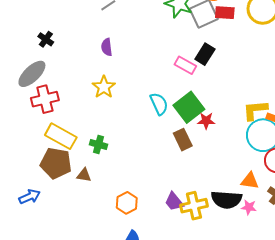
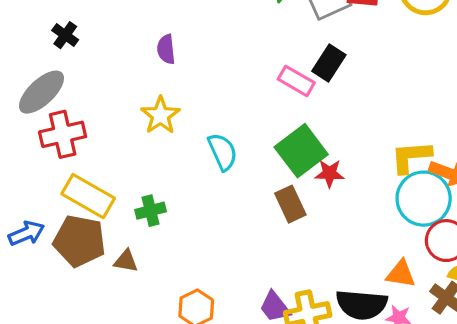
cyan semicircle: (159, 104) -> (223, 152), moved
green cross: (99, 144) -> (151, 211), turned -30
blue arrow: (30, 197) -> (26, 233), moved

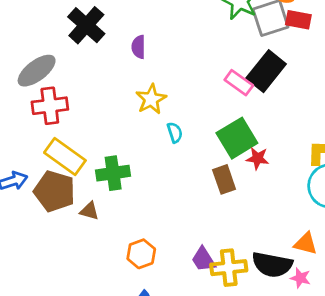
black cross: (65, 35) -> (86, 25), moved, size x1.8
black rectangle: (329, 63) -> (266, 71), size x1.4
yellow star: (160, 115) -> (151, 99), moved
cyan semicircle: (223, 152) -> (175, 133), size x0.7
green cross: (151, 211) -> (113, 173), size x1.4

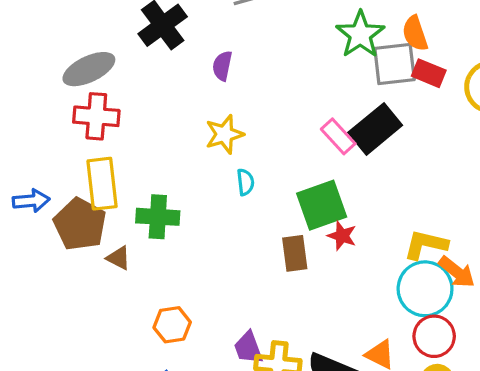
yellow rectangle: (65, 157) -> (102, 184), turned 36

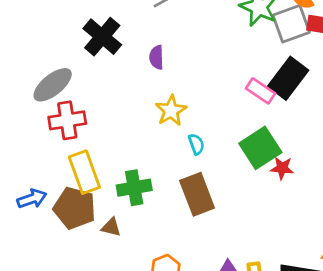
brown rectangle: (295, 253) -> (197, 194), moved, size x1.4

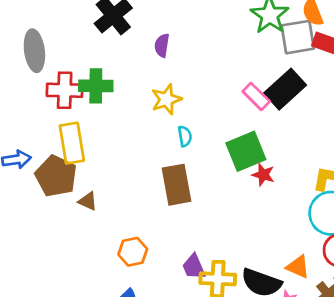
gray ellipse: (53, 85) -> (34, 51), moved, turned -69
green cross: (134, 188) -> (96, 86), moved

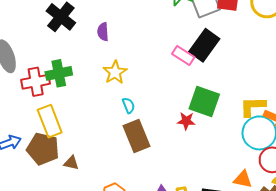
cyan semicircle: (185, 136) -> (129, 105), moved
green square: (246, 151) -> (204, 102), moved, turned -36
red star: (263, 175) -> (186, 121), moved

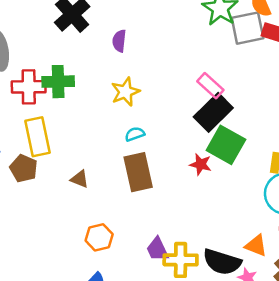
black rectangle: (204, 45) -> (213, 112), moved
cyan semicircle: (129, 105) -> (135, 134), turned -98
brown pentagon: (43, 149) -> (24, 168), size x0.7
brown triangle: (71, 163) -> (80, 179), moved

